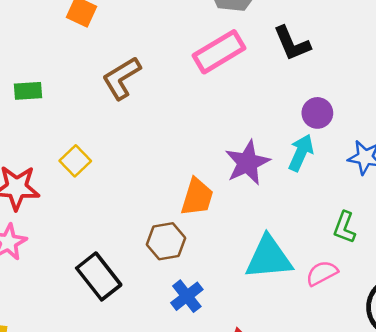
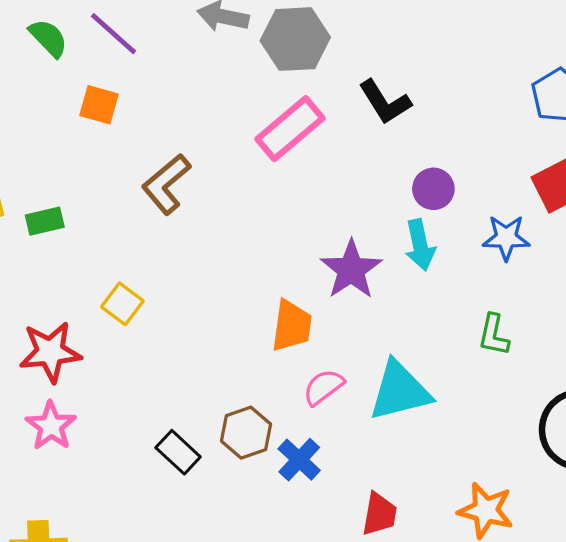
cyan arrow: (301, 153) -> (420, 245), turned 153
brown hexagon: (166, 241) -> (246, 433), moved
pink semicircle: (322, 273) -> (323, 387), moved
black rectangle: (99, 276) -> (178, 452), size x0.7

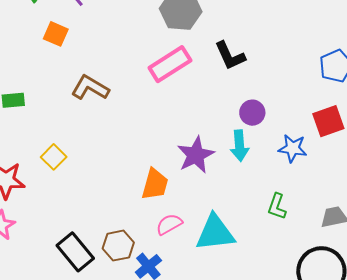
brown L-shape: (166, 184) -> (90, 88), turned 63
black rectangle: (178, 452) -> (75, 252), size x1.4

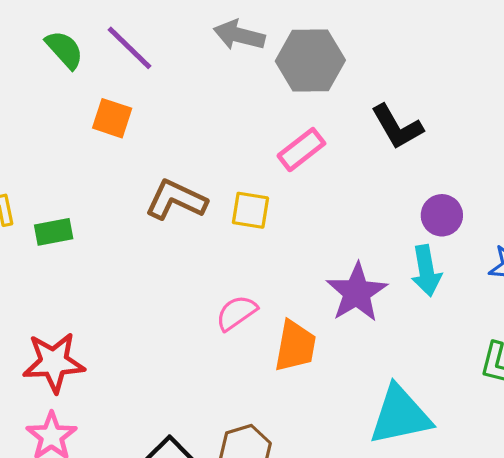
pink rectangle: (170, 64) -> (301, 150), size x0.7
yellow square: (54, 157) -> (250, 210), moved, turned -30
pink semicircle: (169, 224) -> (236, 313), moved

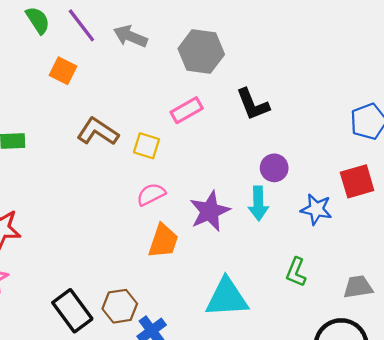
gray arrow: (239, 35) -> (130, 36), moved
pink semicircle: (236, 313) -> (151, 194), moved

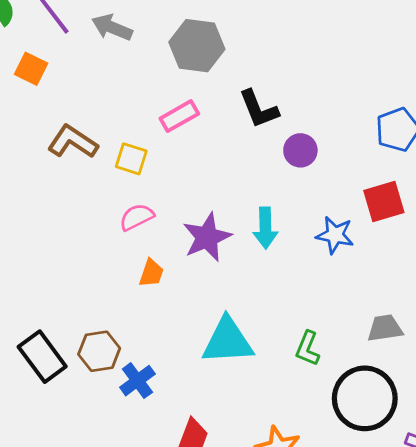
purple circle: (274, 168) -> (300, 150), moved
orange trapezoid: (163, 241) -> (151, 273), size x0.7
green L-shape: (296, 272) -> (308, 348), moved

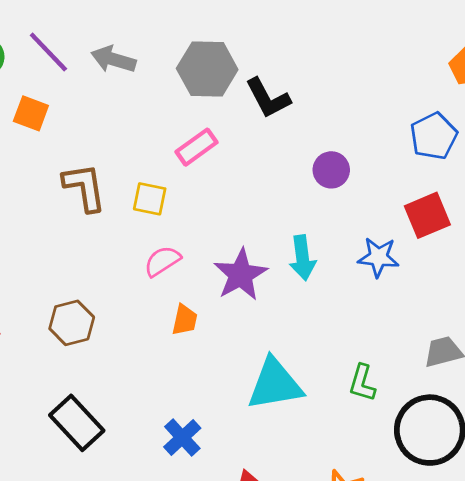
black L-shape: (259, 109) -> (268, 98), moved
brown L-shape: (73, 142) -> (84, 187), turned 54
brown hexagon: (99, 351) -> (72, 323), moved

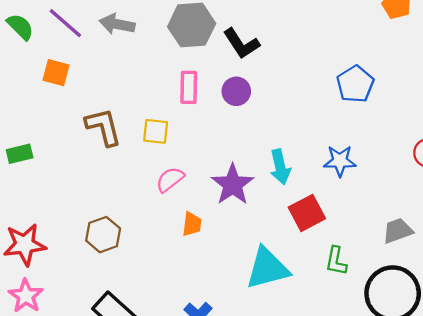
blue pentagon: (434, 136) -> (355, 84), moved
pink rectangle: (196, 147) -> (189, 87), turned -48
purple circle: (331, 170) -> (236, 91), moved
red square: (427, 215) -> (307, 213), moved

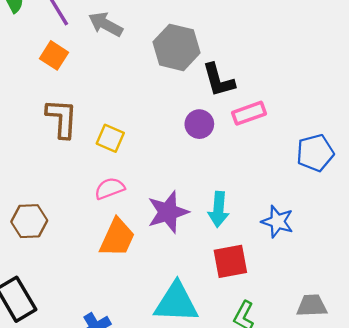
orange square: (56, 73) -> (54, 55), moved
pink rectangle: (189, 87) -> (249, 113), moved, turned 52
orange trapezoid: (192, 224) -> (117, 238), size x1.6

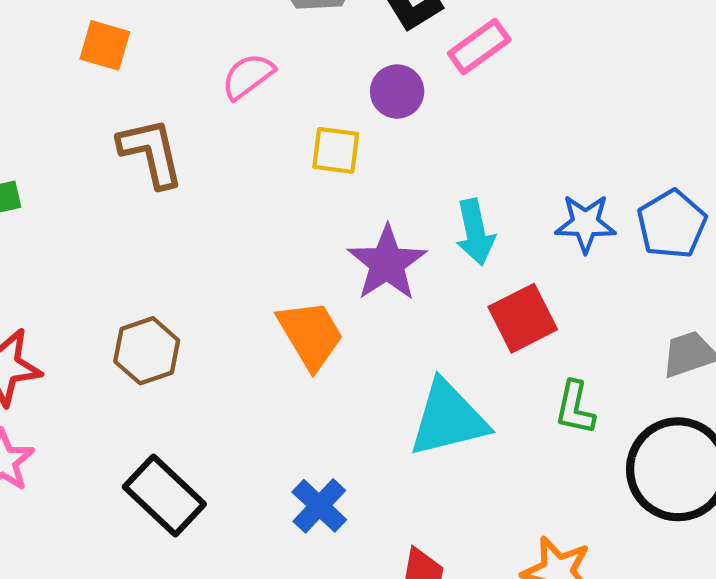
yellow square: (110, 138) -> (336, 150), moved
blue pentagon: (315, 153) -> (672, 224), moved
pink semicircle: (110, 188) -> (248, 76), moved
orange trapezoid: (117, 238) -> (311, 335), turned -39

